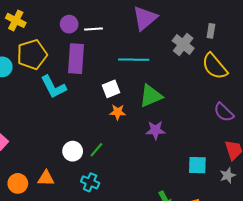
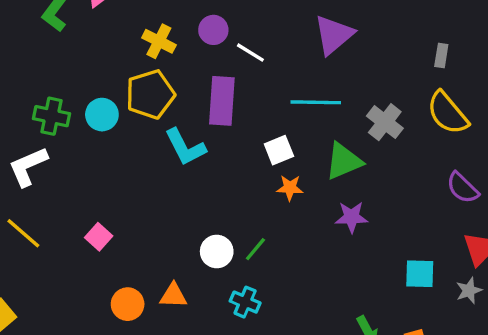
yellow cross: (16, 20) -> (159, 41), moved
purple circle: (69, 24) -> (213, 30), moved
white line: (94, 29) -> (250, 53), turned 36
gray cross: (183, 44) -> (385, 122), moved

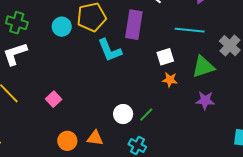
green cross: (52, 116) -> (17, 23), moved

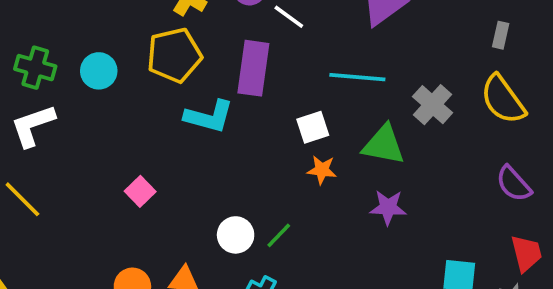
cyan circle: (62, 27) -> (99, 71), moved
cyan L-shape: (110, 50) -> (209, 116), turned -52
green triangle: (203, 67) -> (384, 145), turned 30
pink square: (54, 99) -> (140, 191), moved

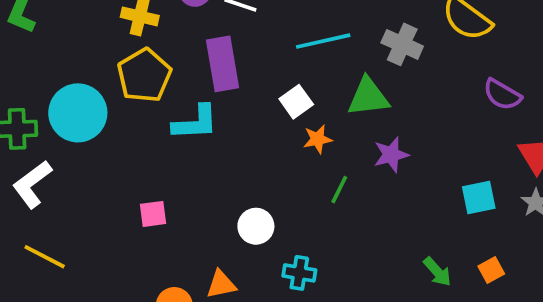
cyan circle: (99, 71) -> (78, 113), size x1.6
pink square: (140, 191) -> (153, 214), turned -36
green line: (279, 235) -> (339, 190), moved

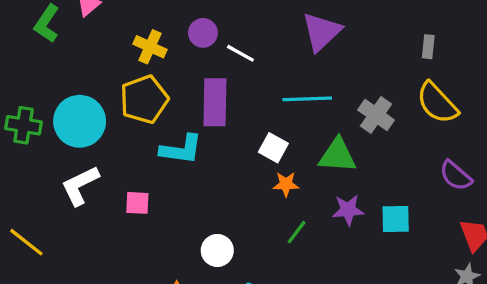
white square: (296, 102) -> (273, 148), turned -36
white L-shape: (32, 184) -> (80, 186), moved
cyan square: (479, 197) -> (396, 219), moved
pink square: (153, 214) -> (137, 203), moved

